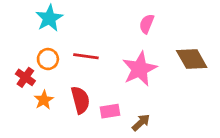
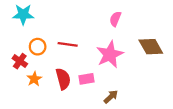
cyan star: (49, 18) -> (23, 14), moved, turned 30
pink rectangle: (110, 111) -> (86, 79), moved

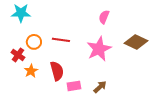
brown diamond: (151, 47) -> (136, 42), turned -35
pink rectangle: (86, 79) -> (74, 86), moved

